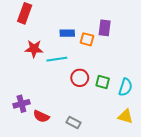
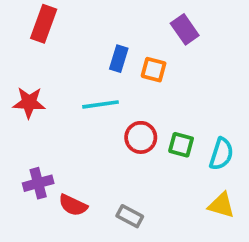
purple rectangle: (105, 28) -> (185, 29), moved, turned -42
blue rectangle: (67, 33) -> (119, 59), turned -72
red star: (34, 49) -> (29, 103), moved

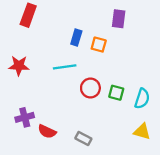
purple rectangle: (185, 29) -> (119, 19), turned 42

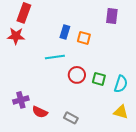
purple rectangle: (119, 19) -> (112, 16), moved
red star: (19, 66) -> (16, 36), moved

